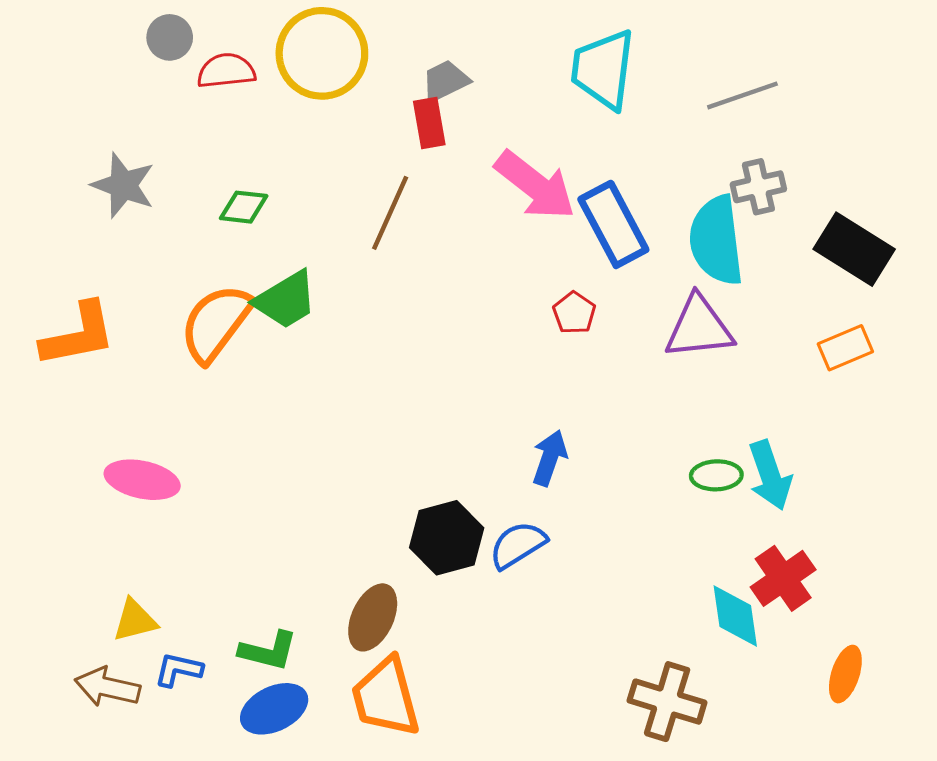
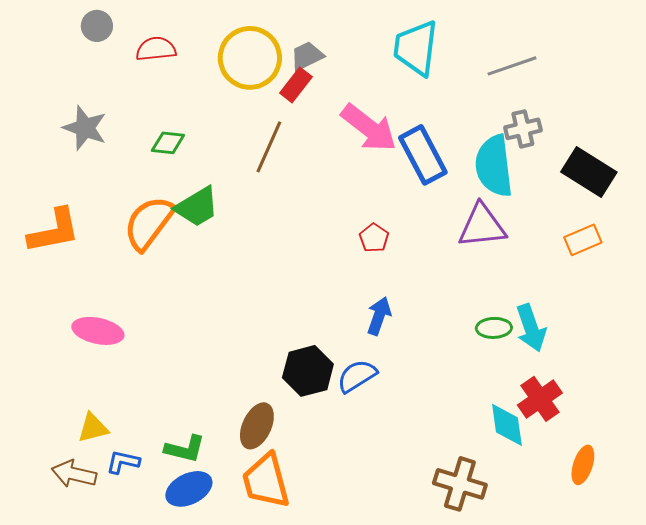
gray circle: (170, 37) -> (97, 26), moved
yellow circle: (322, 53) -> (250, 58), moved
red rectangle: (429, 123) -> (296, 85), turned 48
red pentagon: (574, 313) -> (374, 238), moved

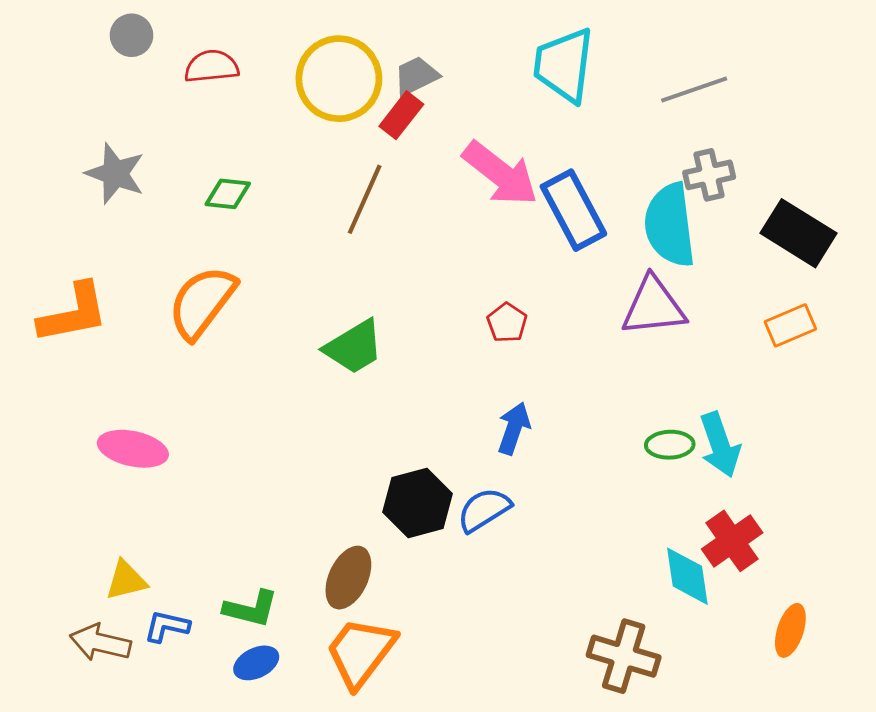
green trapezoid: (197, 207) -> (354, 347), moved
orange trapezoid: (266, 481) -> (361, 652), turned 52
blue ellipse: (189, 489) -> (256, 663), size x0.7

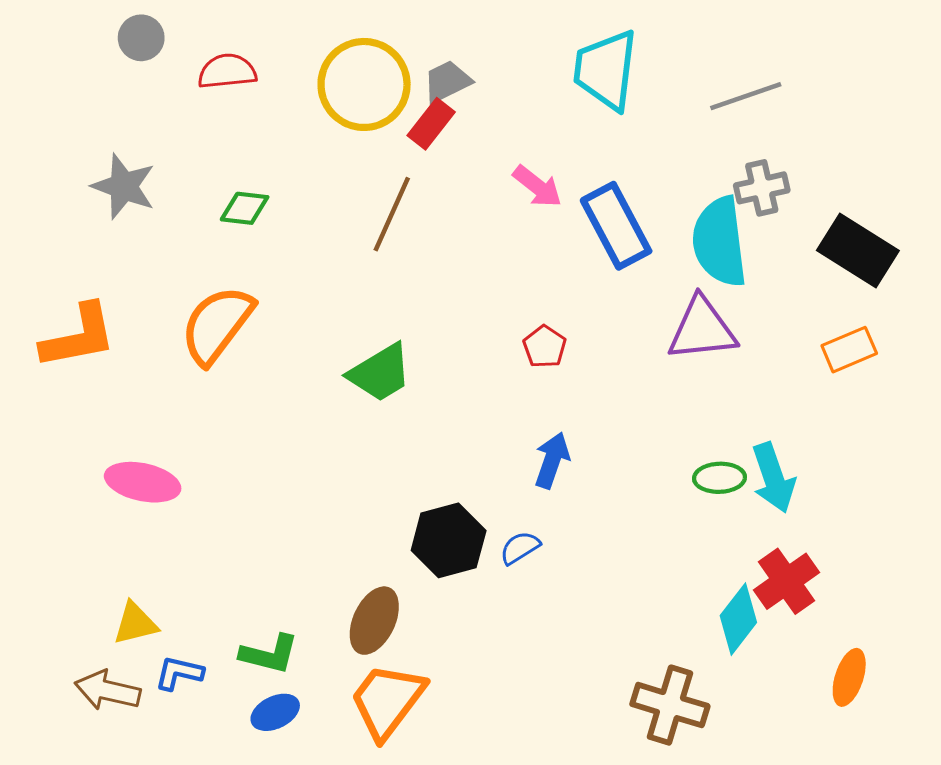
pink arrow: (500, 174) -> (537, 186), size x0.6
blue semicircle: (484, 510) -> (520, 548), size x0.7
cyan diamond: (687, 576) -> (738, 619), turned 46

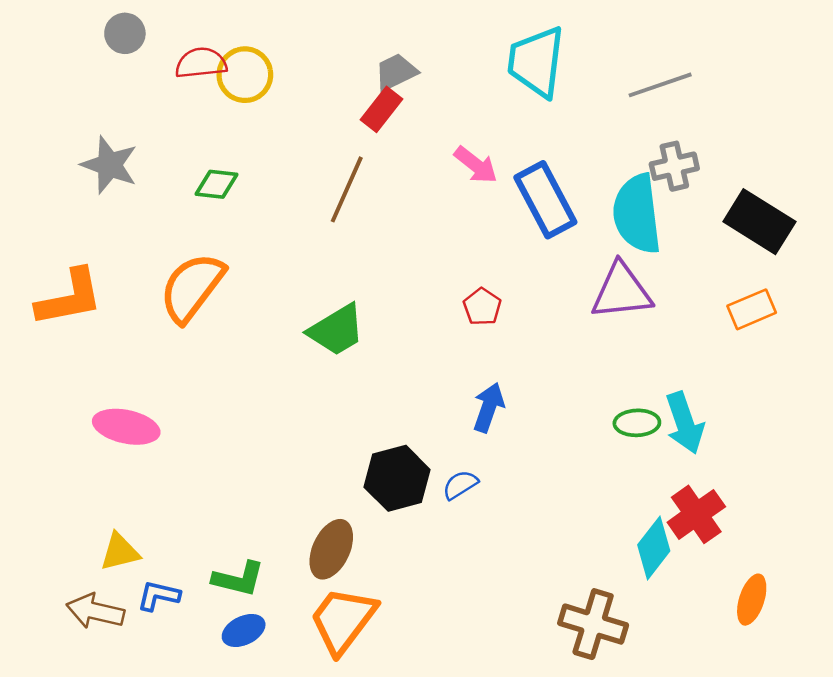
yellow circle: (364, 84) -> (245, 75), moved, size x0.7

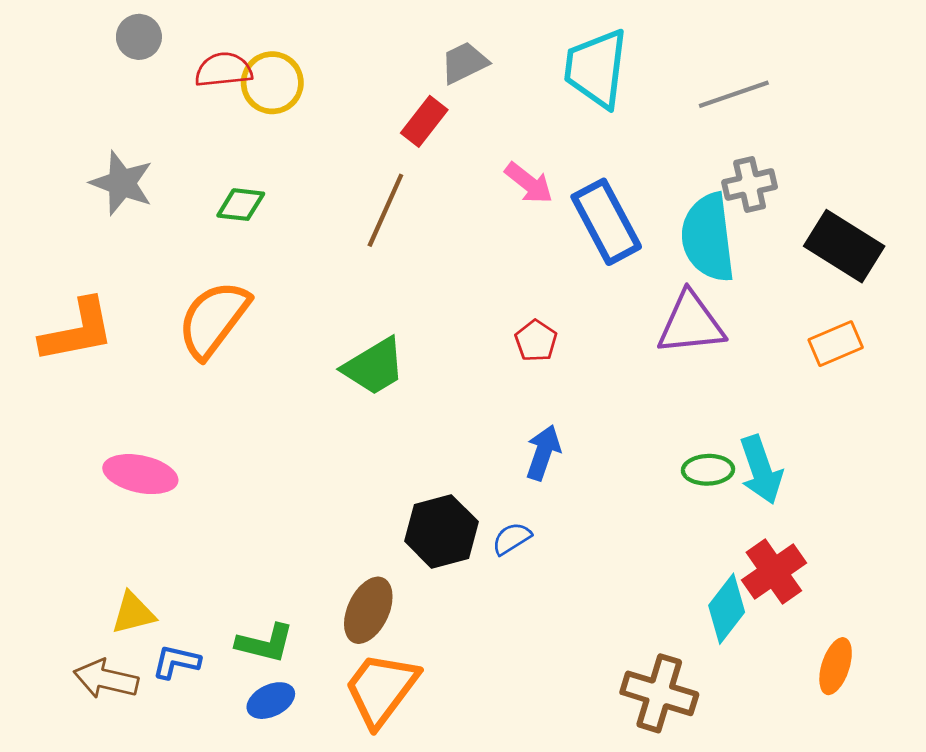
gray trapezoid: (396, 72) -> (464, 63), moved

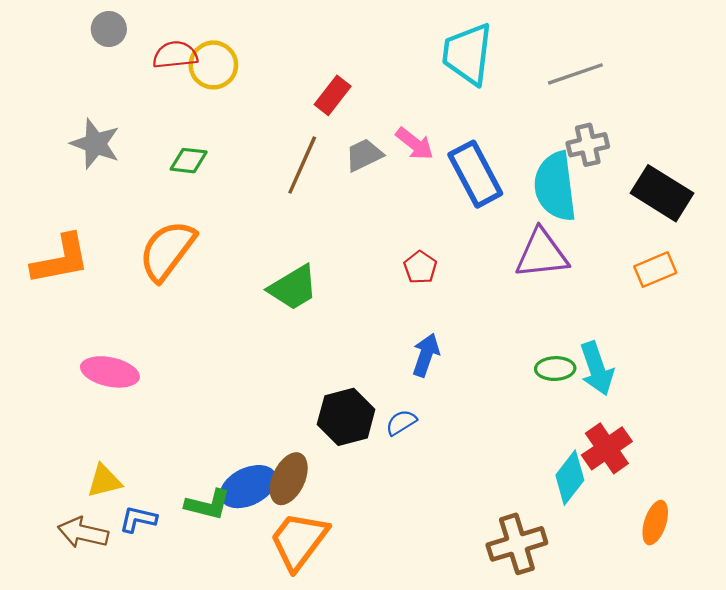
gray trapezoid: (464, 63) -> (364, 155), moved
brown cross: (659, 693) -> (517, 544), turned -34
blue ellipse: (271, 701) -> (248, 487), moved, size x1.5

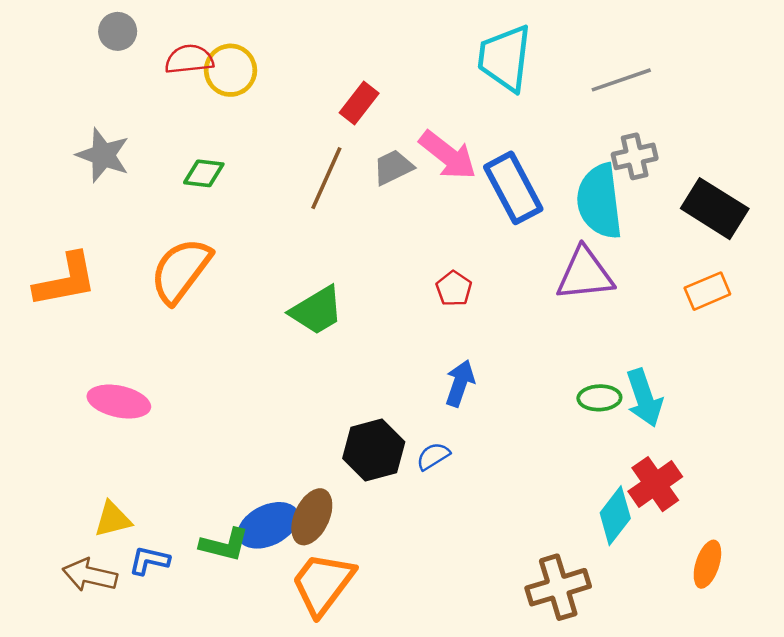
pink arrow: (415, 144) -> (448, 155), size x1.4

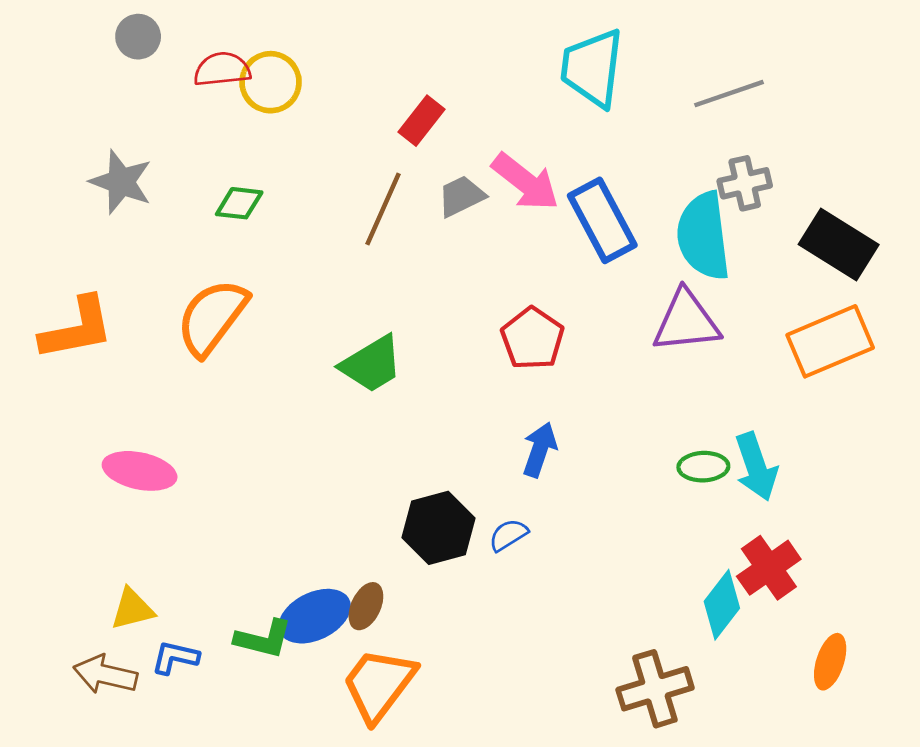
red pentagon: (454, 289) -> (533, 338), size x1.5
orange rectangle: (707, 291) -> (830, 341), size x1.6
brown ellipse: (312, 517) -> (366, 606), size x0.7

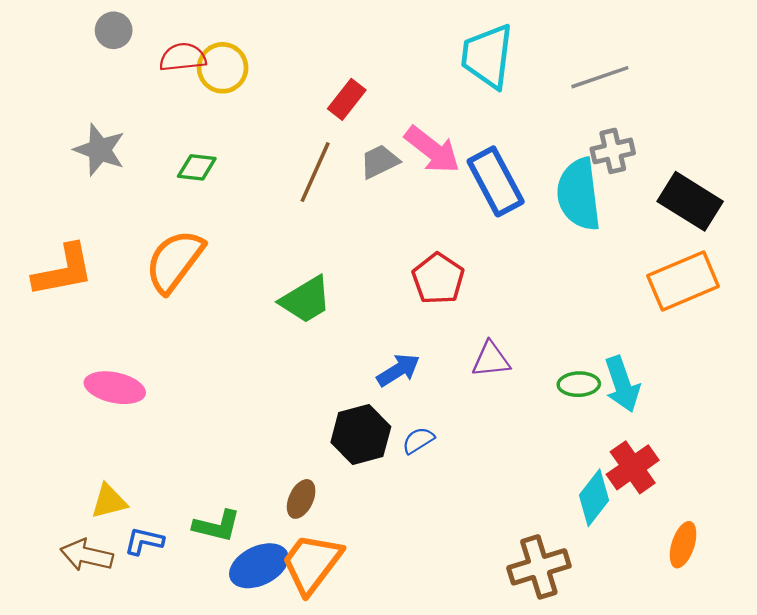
purple triangle: (686, 321) -> (491, 360), moved, size x0.7
blue arrow: (540, 450) -> (398, 370), moved, turned 39
blue ellipse: (315, 616) -> (259, 566), moved

